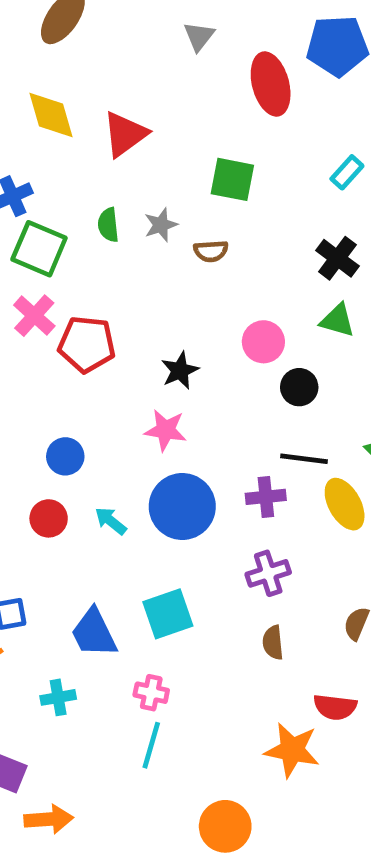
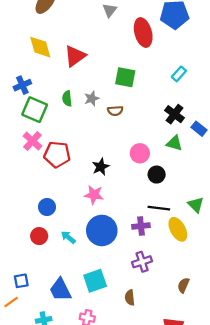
brown semicircle: (273, 643) -> (130, 298), moved

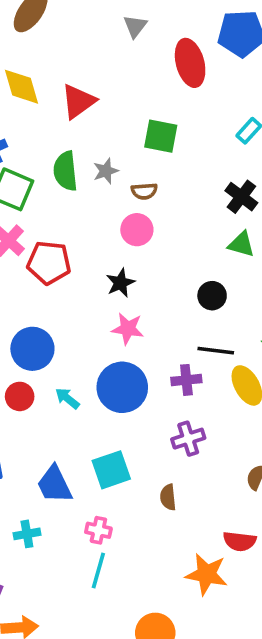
green semicircle: (67, 98) -> (65, 171), size x1.5
pink circle: (140, 153) -> (137, 230), moved
pink star: (94, 195) -> (128, 329), moved
blue circle: (47, 207) -> (32, 349), size x1.5

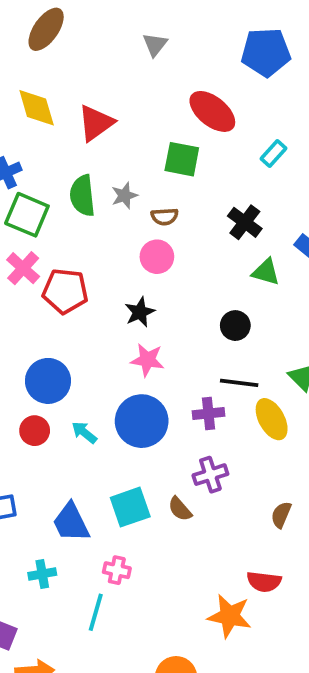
red ellipse: (190, 63) -> (212, 111), moved, turned -36
black cross: (241, 197) -> (245, 222), moved
brown semicircle: (168, 497) -> (180, 509), moved, turned -35
cyan line: (98, 571) -> (96, 612), moved

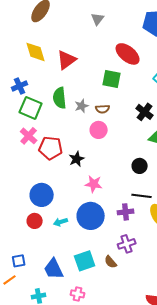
gray star: (124, 196) -> (82, 106), moved
black star: (140, 312) -> (77, 159), moved
cyan arrow: (84, 433) -> (61, 222), turned -56

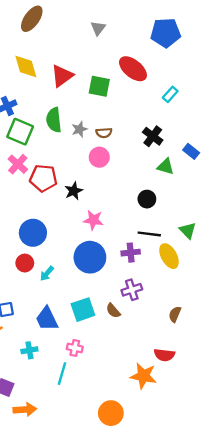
green square: (112, 79) -> (99, 86), moved
cyan arrow: (61, 222) -> (47, 273), moved, turned -32

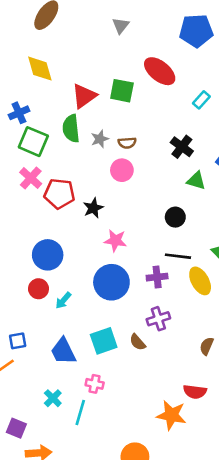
red triangle: (62, 76) -> (84, 96), moved
cyan cross: (29, 350) -> (53, 398), moved, turned -35

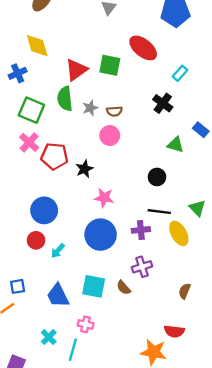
blue cross: (19, 113) -> (18, 73), moved
black cross: (182, 147) -> (163, 103), moved
cyan square: (104, 341) -> (94, 286), turned 30

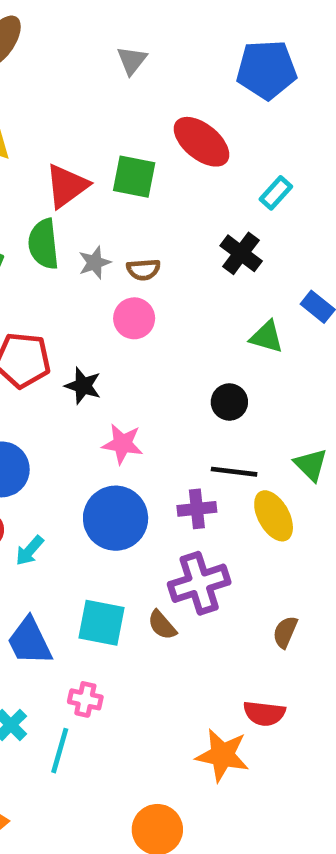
black star: (84, 169) -> (83, 386), turned -30
purple cross: (142, 267) -> (199, 583), size x1.4

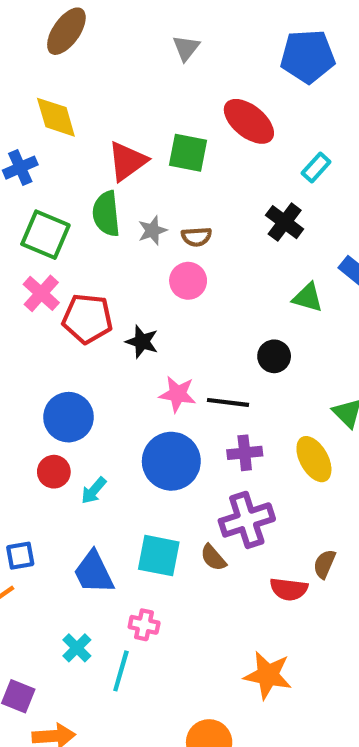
black line: (234, 472) -> (228, 402), moved
red semicircle: (264, 713) -> (289, 589), moved

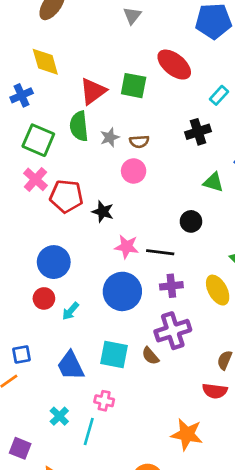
black cross: (285, 222) -> (198, 132), turned 35
red semicircle: (289, 589) -> (215, 391), moved

